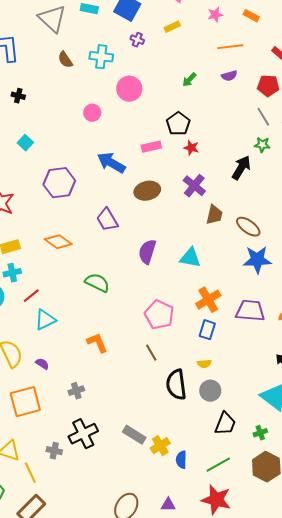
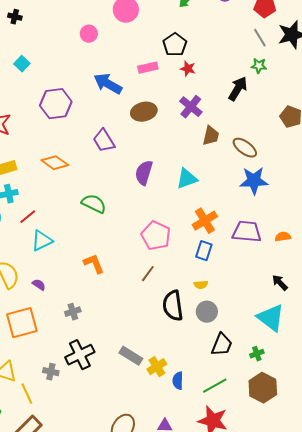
cyan triangle: (190, 258) -> (187, 179), turned -30
brown line: (151, 353) -> (148, 274), turned 66

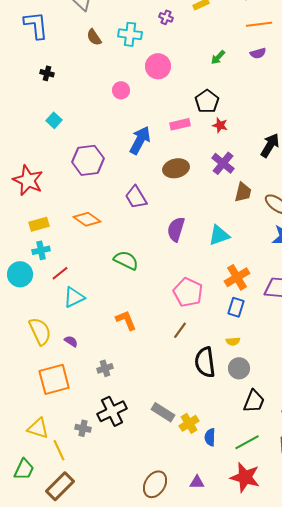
blue arrow: (108, 84) -> (140, 140), turned 88

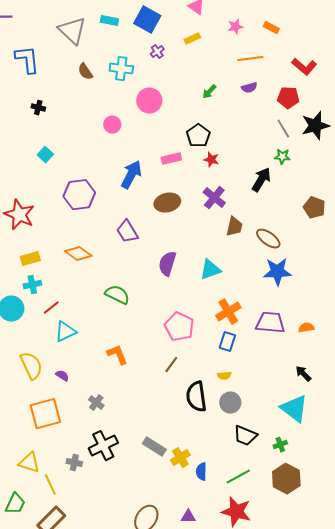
purple cross: (166, 17) -> (157, 52), turned 32
gray cross: (105, 368) -> (96, 403), turned -35
black trapezoid: (254, 401) -> (245, 436), turned 90

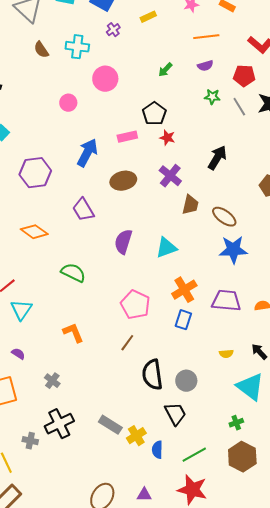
green star: (282, 157) -> (212, 97), moved
cyan triangle: (65, 332) -> (21, 310), turned -30
yellow semicircle: (224, 376) -> (226, 354), moved
black trapezoid: (245, 436) -> (175, 414), moved, turned -140

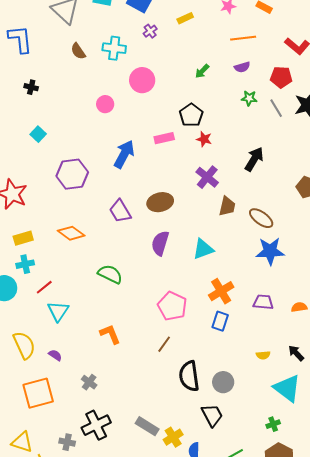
brown ellipse: (123, 181) -> (160, 202), moved
purple trapezoid: (226, 301) -> (263, 302), size x0.7

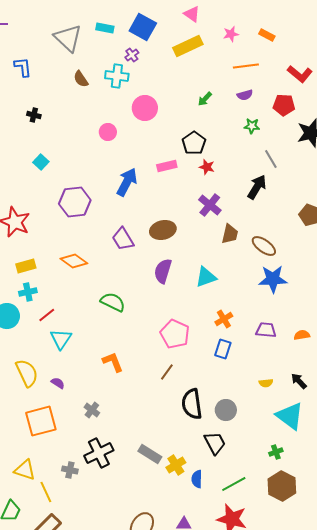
yellow rectangle: (185, 18) -> (188, 46), size x1.8
purple cross: (150, 31) -> (132, 55), moved
blue L-shape: (20, 39) -> (23, 67), size x0.7
gray line: (276, 108) -> (271, 159), moved
orange cross: (221, 291) -> (224, 319), size x0.7

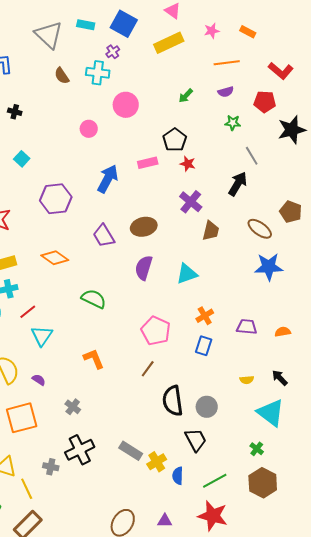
brown ellipse: (264, 246) -> (260, 229), moved
blue star: (273, 279) -> (269, 267), moved
green cross: (276, 452) -> (257, 449), turned -32

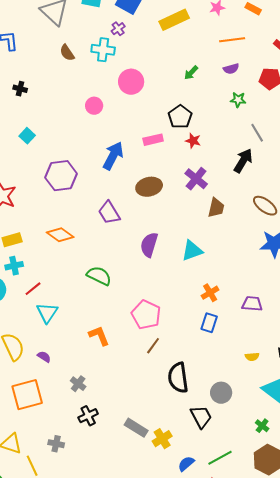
brown ellipse: (144, 227) -> (149, 187), moved
pink pentagon: (156, 331) -> (146, 315), moved
gray circle: (207, 407) -> (221, 393), moved
black cross: (80, 450) -> (88, 416), moved, size x0.7
blue semicircle: (178, 476) -> (186, 464), moved, turned 48

